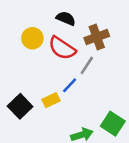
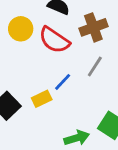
gray line: (87, 65) -> (95, 67), moved

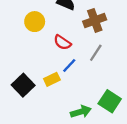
red semicircle: (54, 40) -> (62, 42), moved, size x0.7

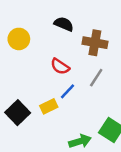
brown cross: (95, 20) -> (95, 43), turned 30
yellow circle: (35, 22) -> (19, 39), moved

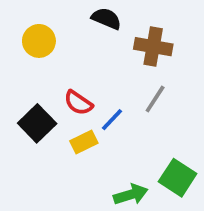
red semicircle: (60, 66) -> (78, 103), moved
black square: (18, 113) -> (37, 123), moved

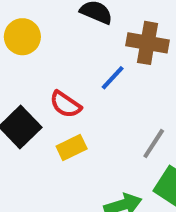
gray line: (155, 99) -> (154, 143), moved
blue line: (112, 120) -> (113, 78), moved

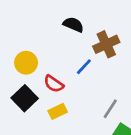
yellow circle: (22, 37) -> (26, 63), moved
brown cross: (148, 43) -> (106, 44), turned -35

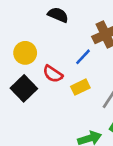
black semicircle: (73, 25) -> (58, 15), moved
yellow rectangle: (58, 111) -> (80, 87), moved

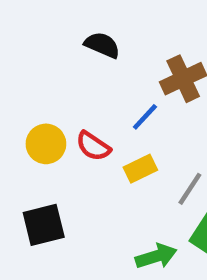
yellow circle: (25, 53) -> (46, 144), moved
black square: (24, 88) -> (44, 225), moved, turned 30

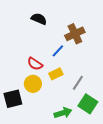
yellow circle: (46, 144) -> (33, 84), moved

